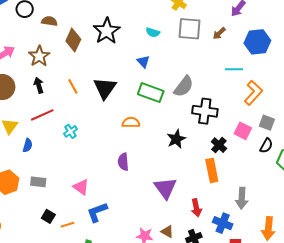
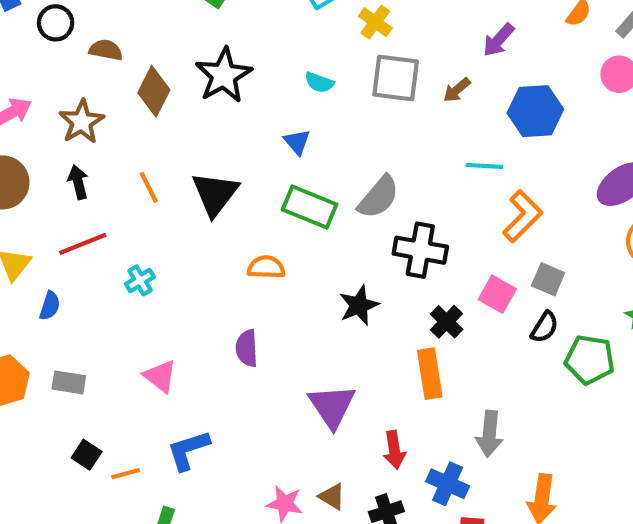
pink triangle: (81, 187) -> (160, 376), moved

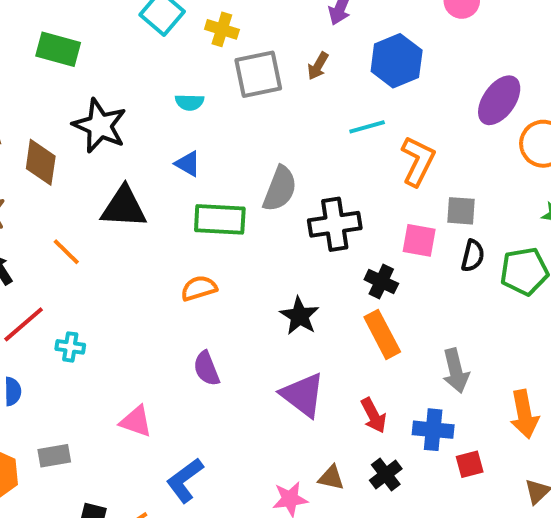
black triangle: (215, 194) -> (124, 207), moved, turned -45
cyan cross: (140, 280) -> (70, 347), moved, turned -32
black star: (359, 305) -> (299, 316), moved

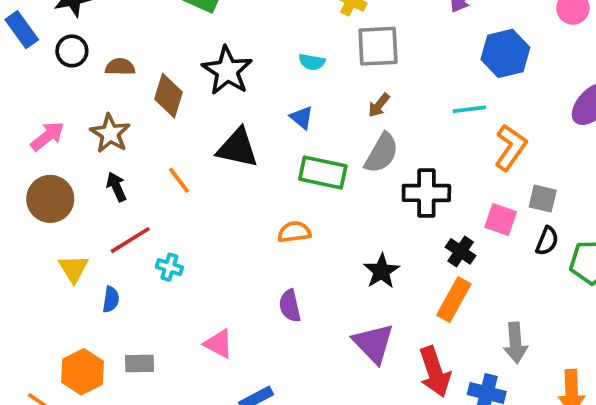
brown arrow: (318, 66) -> (379, 105), moved
orange rectangle: (382, 334) -> (454, 300), turned 48
red arrow: (374, 415) -> (435, 372), size x1.5

